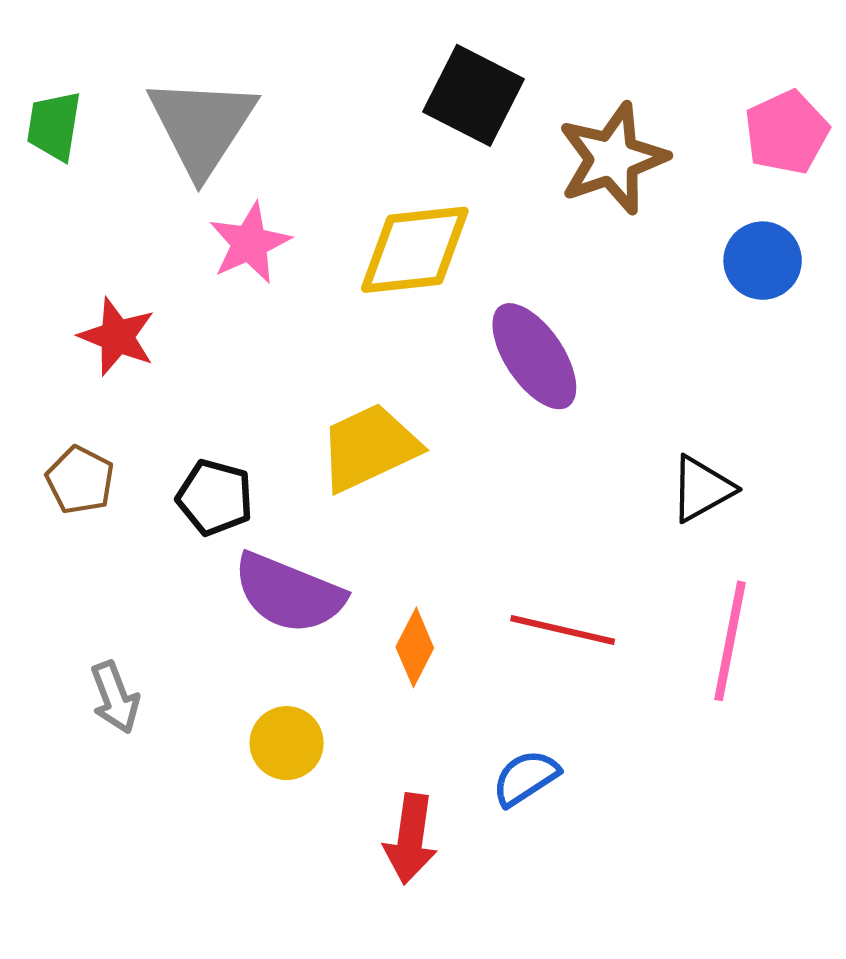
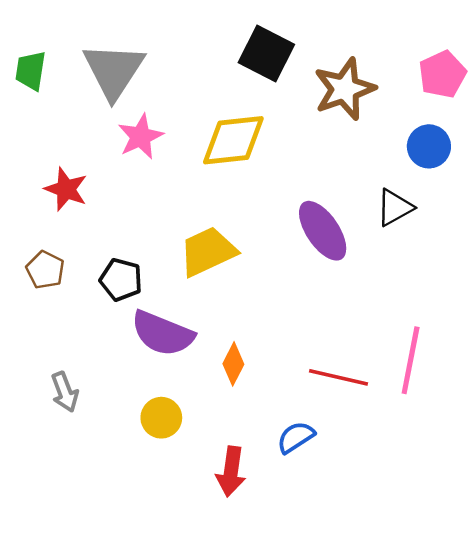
purple ellipse: (534, 356) -> (323, 231), moved
black triangle: (702, 489) -> (395, 208), moved
red line: (563, 630) -> (338, 377), moved

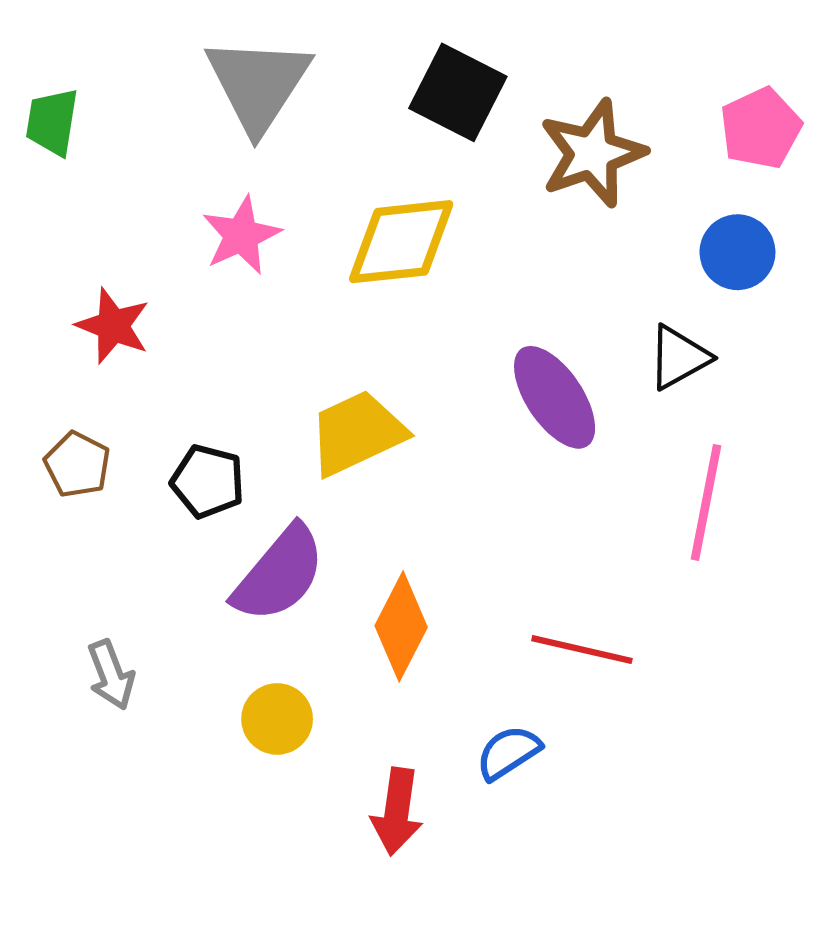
gray triangle: (114, 71) -> (258, 84), moved
purple semicircle: (163, 333) -> (279, 574), turned -72
pink line: (411, 360) -> (706, 502), moved
orange diamond: (233, 364) -> (401, 626), size x1.4

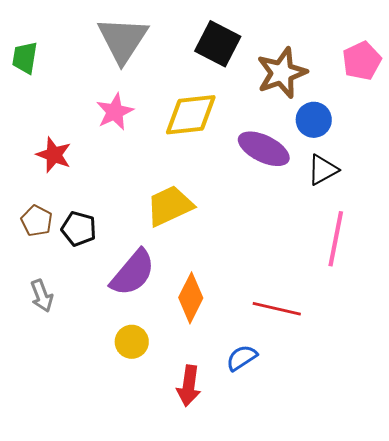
blue circle: (737, 252) -> (314, 120), moved
purple ellipse: (555, 397) -> (264, 149), moved, turned -30
black pentagon: (208, 481) -> (79, 229), moved
gray arrow: (111, 675) -> (42, 296), moved

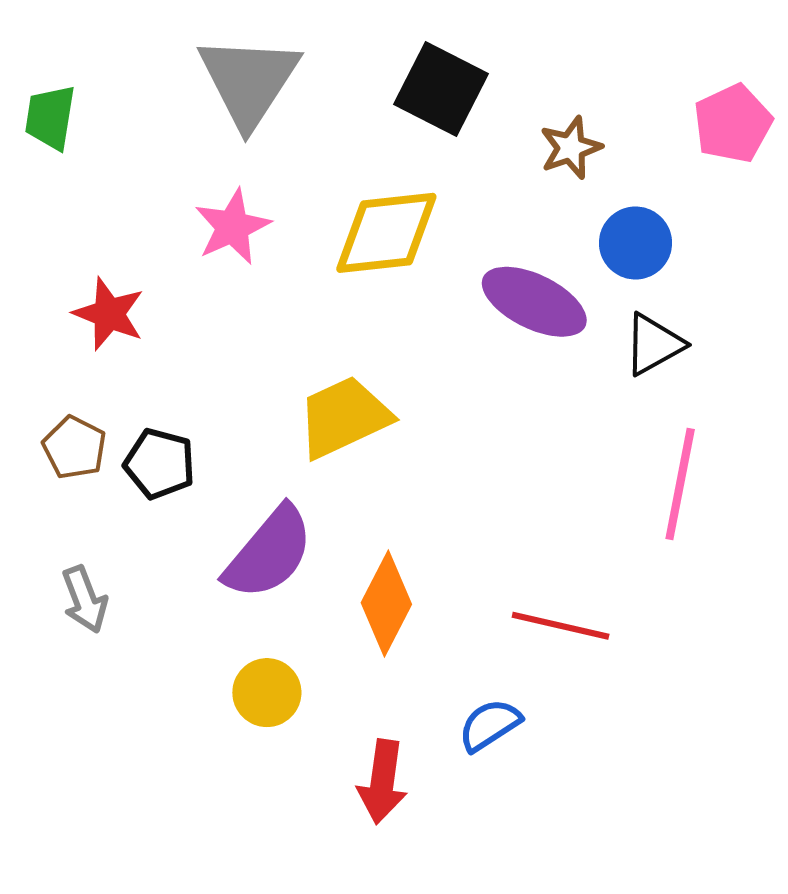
brown star: (282, 73) -> (571, 148), size x0.6

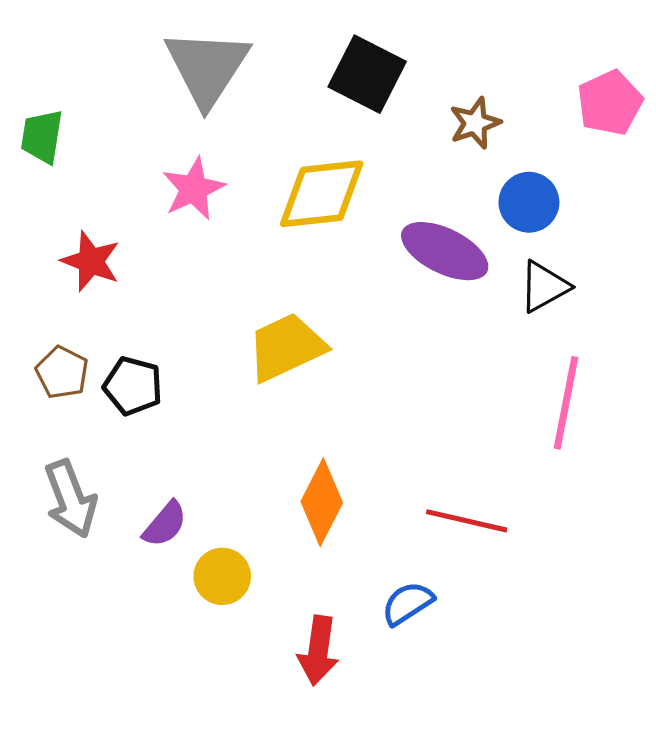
green trapezoid: (50, 117) -> (42, 137), moved
purple semicircle: (269, 553) -> (165, 524), moved, size x0.6
gray arrow: (85, 599) -> (71, 499), size x1.4

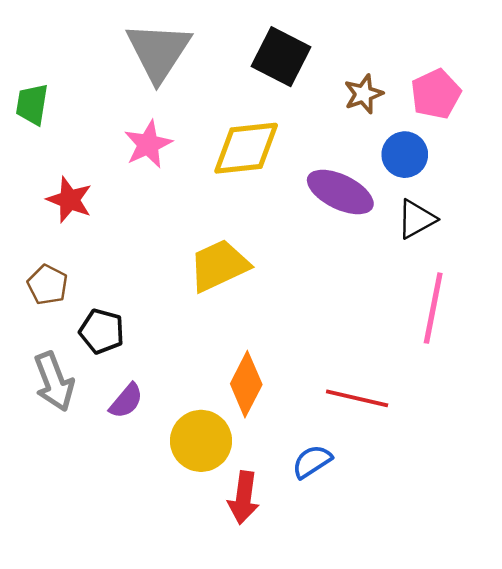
pink pentagon: (610, 103) -> (436, 94), moved
black pentagon: (133, 386) -> (102, 331), moved
yellow circle: (222, 576) -> (201, 441), moved, size x1.4

